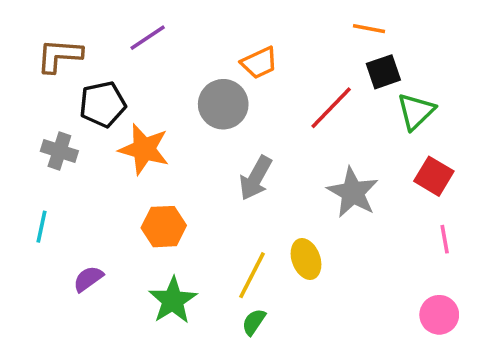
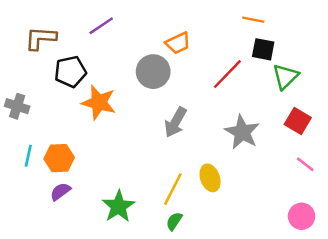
black square: (383, 72) -> (263, 49), turned 30
gray cross: (59, 151) -> (17, 106), moved
orange hexagon: (164, 227) -> (59, 158), moved
pink line: (445, 239) -> (305, 164), turned -42

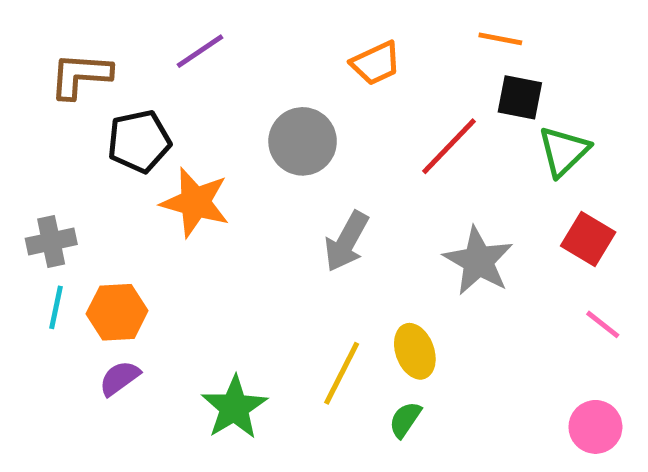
orange trapezoid: (178, 43) -> (376, 63), moved
gray cross: (17, 106) -> (51, 241), moved, turned -30
green semicircle: (174, 221) -> (405, 420), moved

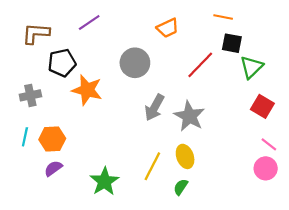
gray cross: (51, 241) -> (30, 95), moved
gray star: (478, 261) -> (189, 116), moved
pink circle: (595, 427) -> (266, 168), moved

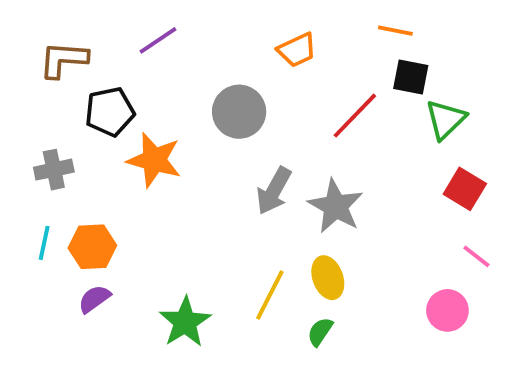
pink circle: (266, 168) -> (447, 310), moved

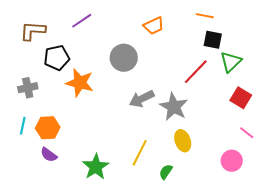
red line: (355, 116) -> (196, 72), moved
gray arrow: (274, 191) -> (142, 99), turned 35
yellow ellipse: (328, 278) -> (183, 141), moved
purple semicircle: (94, 299) -> (49, 155), turned -108

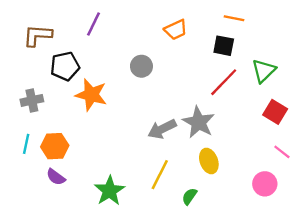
purple line: (82, 21) -> (94, 24), turned -30
black square: (213, 40) -> (224, 46), moved
gray circle: (124, 58) -> (141, 66), size x0.7
gray arrow: (142, 99) -> (162, 129), moved

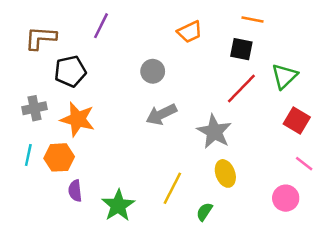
orange star: (91, 95) -> (78, 119), moved
gray arrow: (162, 129) -> (161, 114), moved
purple semicircle: (56, 177) -> (75, 191), moved, turned 48

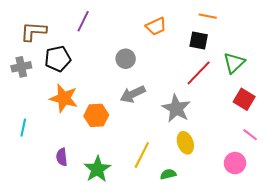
gray cross: (34, 108) -> (21, 67), moved
orange hexagon: (59, 157) -> (96, 115), moved
green semicircle: (204, 212) -> (168, 174), turned 42

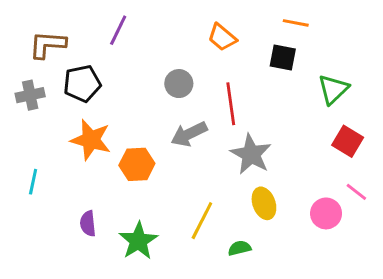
orange trapezoid: (156, 26) -> (222, 37), turned 65
red line: (199, 73) -> (231, 104), moved, turned -52
pink circle: (235, 163) -> (326, 213), moved

